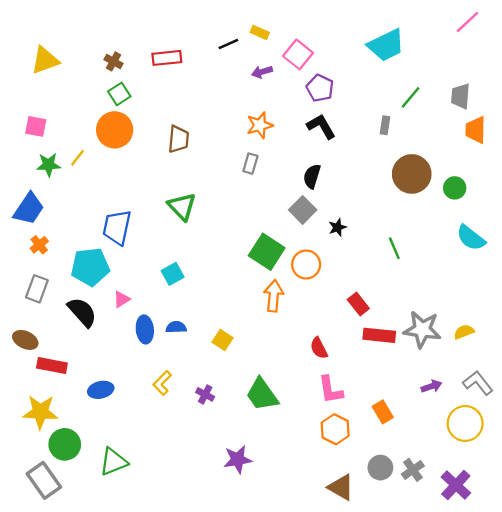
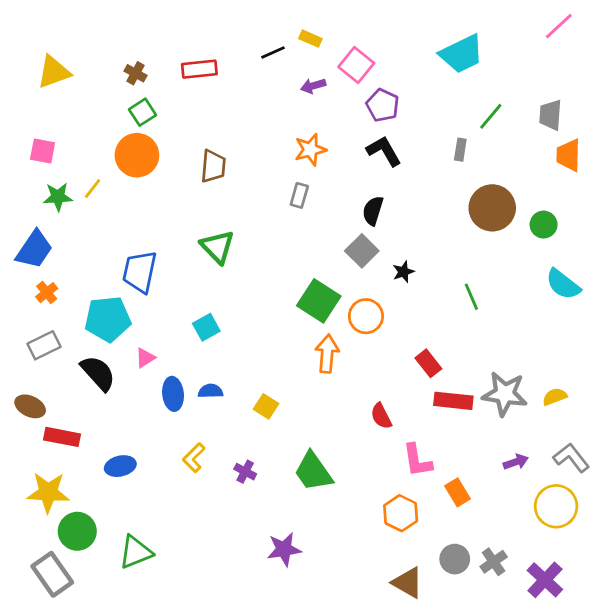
gray rectangle: (37, 289) -> (44, 345), turned 44
pink L-shape: (330, 390) -> (417, 460), moved

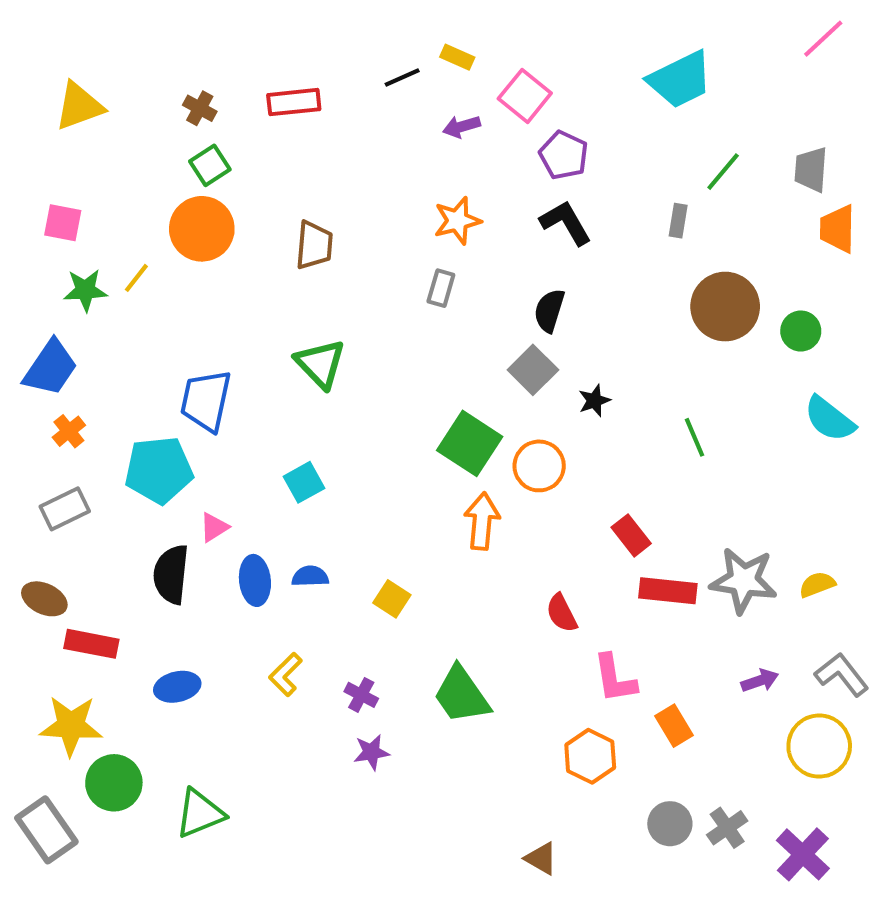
black semicircle: (98, 373) -> (171, 574), moved, turned -132
purple star: (284, 549) -> (371, 752), moved, size x0.7
gray rectangle: (52, 574) -> (46, 830), moved
brown triangle: (408, 583) -> (541, 858), moved, size x0.7

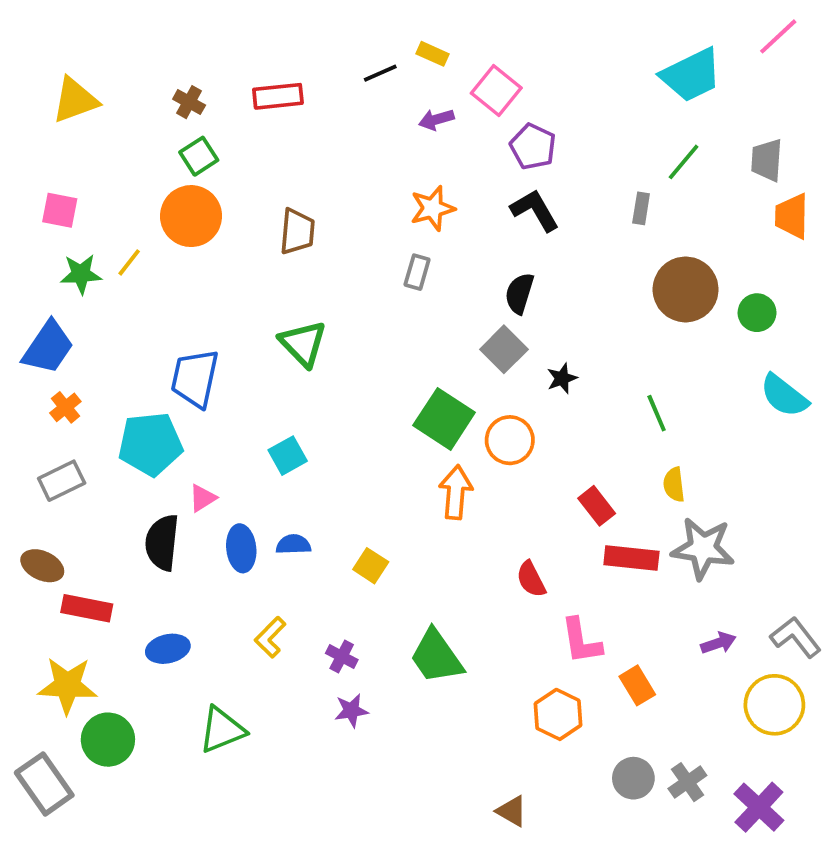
cyan trapezoid: (680, 80) -> (691, 75), moved
yellow semicircle: (817, 585) -> (674, 485), moved, turned -76
green triangle: (200, 813) -> (222, 730), moved

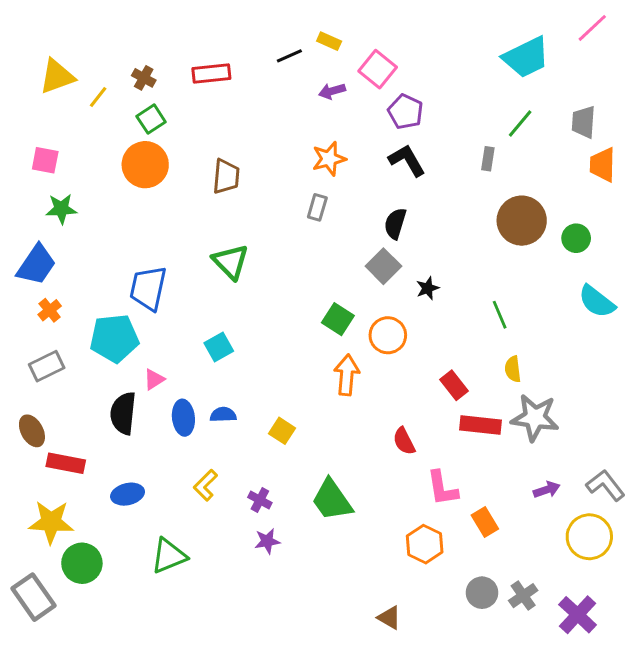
yellow line: (129, 262) -> (98, 97), moved
green square: (444, 419) -> (338, 319), size x0.7
brown ellipse: (42, 566) -> (32, 431), turned 36

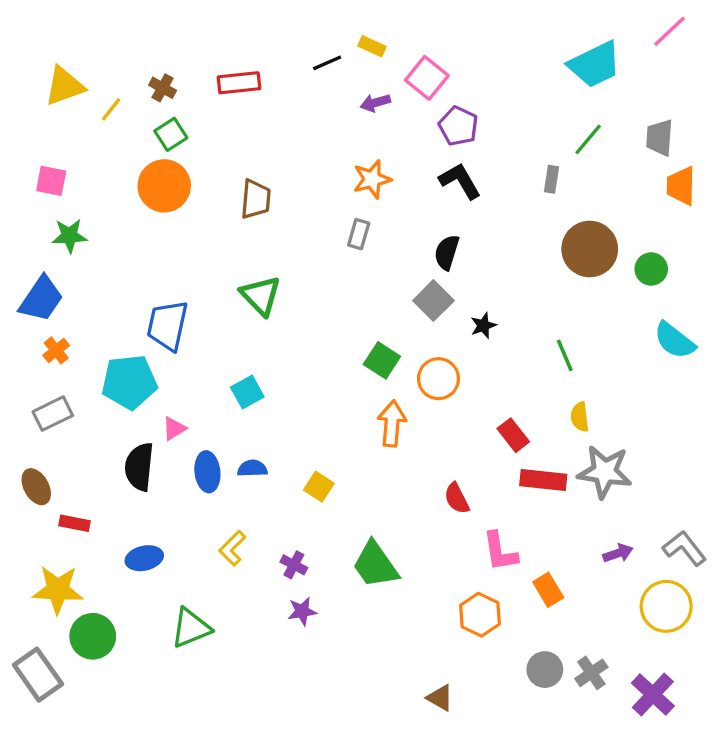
red rectangle: (66, 463) -> (74, 523), size x0.7

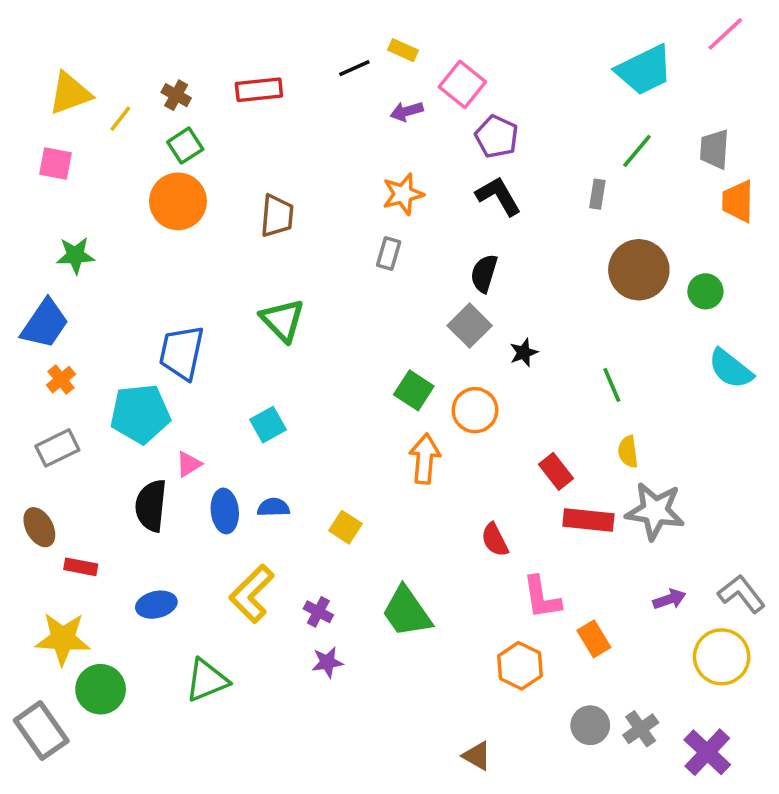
pink square: (51, 181) -> (56, 164), moved
yellow L-shape: (232, 548) -> (252, 594), size x1.5

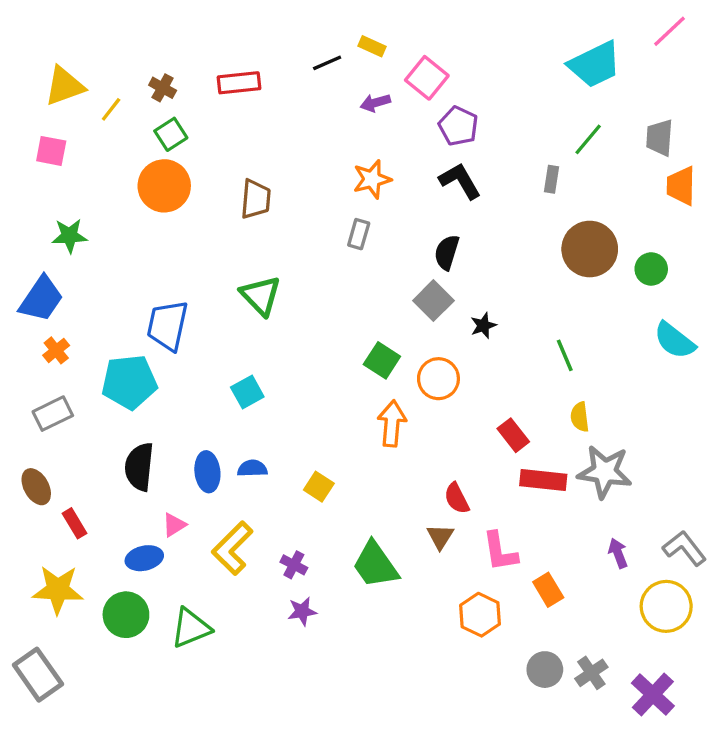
pink triangle: (189, 464) -> (174, 525), moved
red rectangle: (81, 567) -> (74, 523), turned 48
purple arrow: (669, 599) -> (618, 553), turned -92
green circle: (101, 689) -> (126, 615), moved
brown triangle: (477, 756) -> (440, 537), moved, turned 32

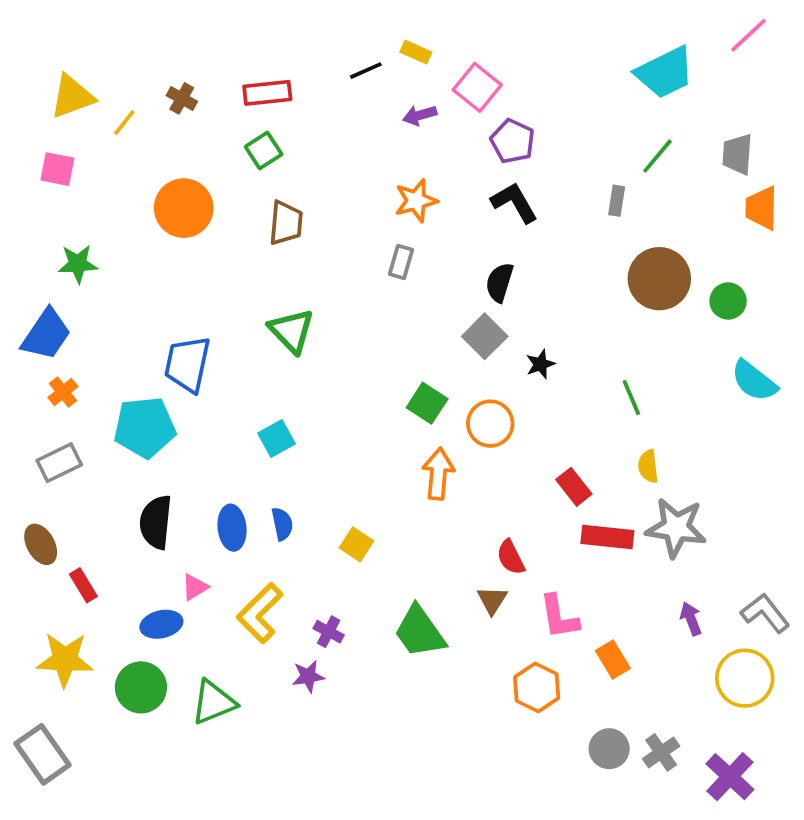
green square: (171, 134) -> (264, 150), moved
blue semicircle: (252, 468) -> (282, 524), turned 80
purple star: (302, 611) -> (308, 676), moved

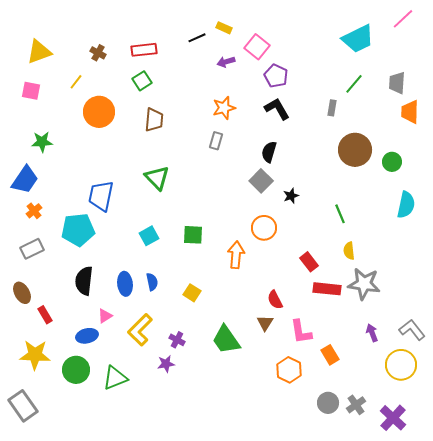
yellow line: (124, 123) -> (76, 82), moved
cyan semicircle: (754, 381) -> (406, 205), turned -116
green square: (427, 403) -> (193, 235), moved, turned -30

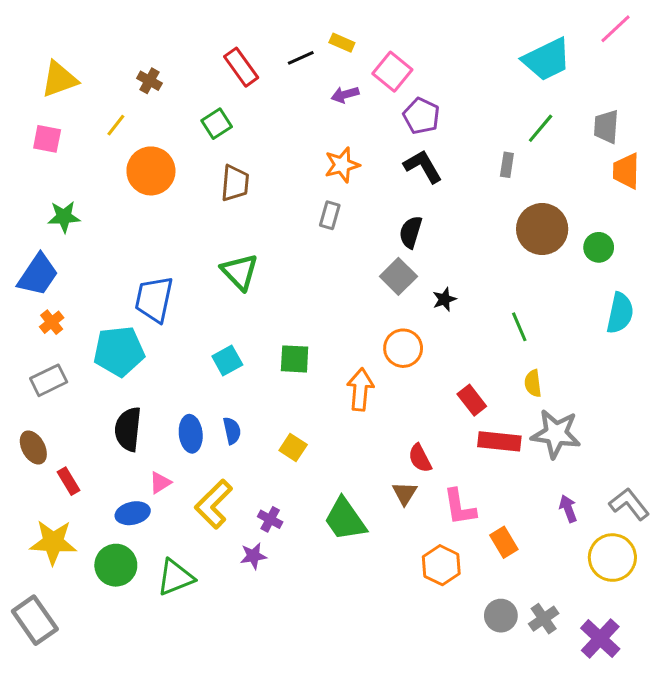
red rectangle: (144, 50) -> (241, 67), moved, turned 60

